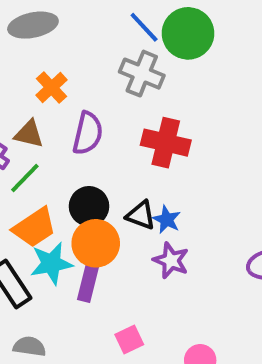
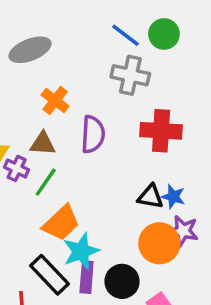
green circle: (188, 33) -> (164, 34), size x0.7
black circle: (89, 206) -> (122, 281), moved
orange circle: (96, 243) -> (159, 243), moved
purple rectangle: (88, 283) -> (87, 277), moved

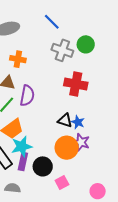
green circle: (164, 34) -> (86, 44), moved
blue line: (125, 35) -> (52, 22), moved
orange cross: (55, 101) -> (18, 59), turned -35
purple semicircle: (93, 134) -> (27, 96), moved

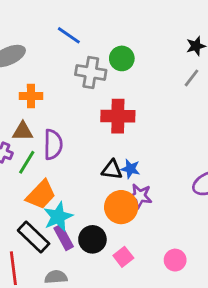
purple rectangle: (23, 162) -> (64, 237), turned -30

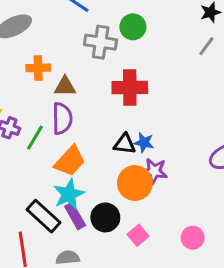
brown triangle: (23, 131) -> (65, 87), moved
orange trapezoid: (41, 195) -> (70, 161), moved

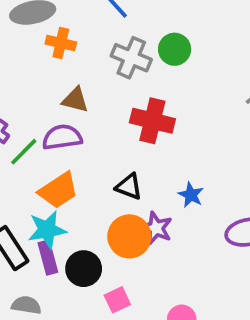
orange cross: (38, 68) -> (61, 43), moved
purple semicircle: (62, 119) -> (62, 137), turned -112
blue star: (144, 143) -> (191, 195), moved

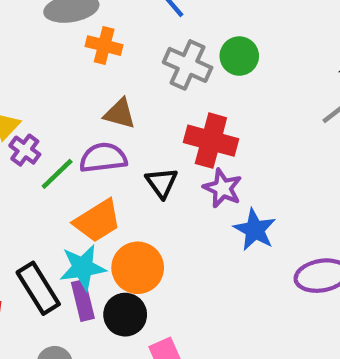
black triangle: (129, 187) -> (162, 183), moved, turned 32
blue star: (191, 195) -> (255, 230), size x1.4
purple star: (156, 228) -> (223, 188), moved
orange circle: (129, 236) -> (138, 268), moved

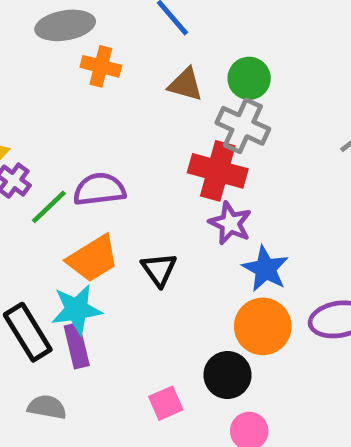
gray cross: (188, 65) -> (243, 126), moved
brown triangle: (120, 114) -> (185, 85), moved
black triangle: (162, 183) -> (159, 270), moved
orange circle: (138, 268) -> (263, 326), moved
black circle: (125, 315) -> (227, 375), moved

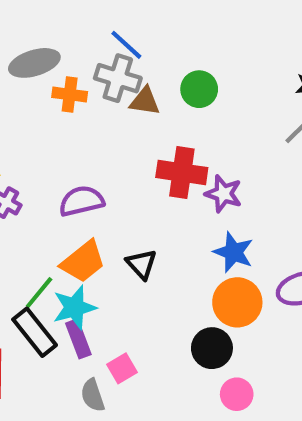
gray cross: (243, 126) -> (118, 78), moved
green line: (49, 207) -> (39, 293), moved
purple star: (230, 223) -> (223, 194), moved
pink square: (166, 403) -> (122, 368), moved
gray semicircle: (47, 407) -> (93, 395), moved, turned -112

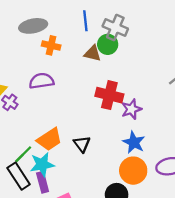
blue line: (126, 45) -> (85, 21), turned 36
gray cross: (118, 78) -> (115, 28), moved
green circle: (199, 89) -> (108, 44), moved
purple star: (223, 194) -> (131, 109), turned 30
purple semicircle: (81, 201) -> (41, 81), moved

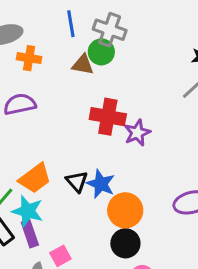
blue star: (134, 142) -> (101, 184), moved
cyan star: (42, 164) -> (28, 211), turned 30
orange circle: (133, 171) -> (125, 210), moved

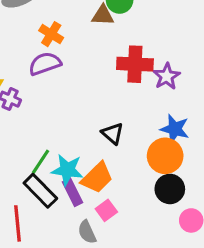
orange cross: (29, 58) -> (51, 34), moved, turned 30
orange trapezoid: (35, 178) -> (97, 178), moved
blue star: (101, 184) -> (175, 129), moved

